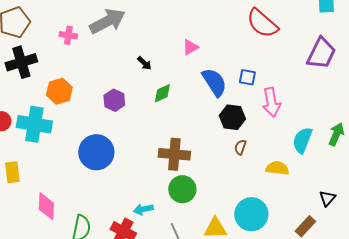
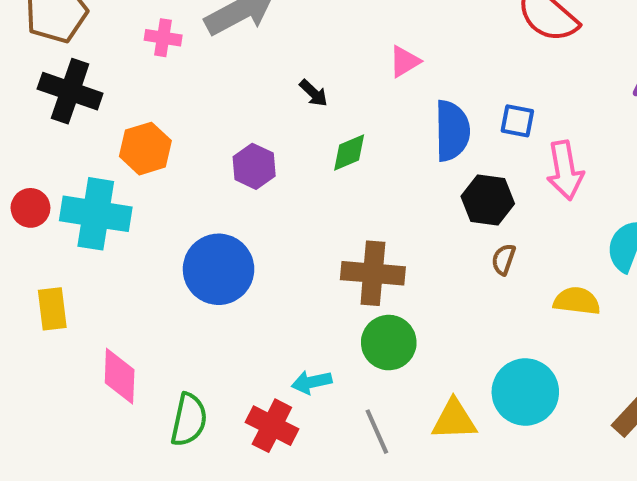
black cross: (21, 62) -> (70, 91), turned 36
blue semicircle: (214, 82) -> (452, 131), turned 32

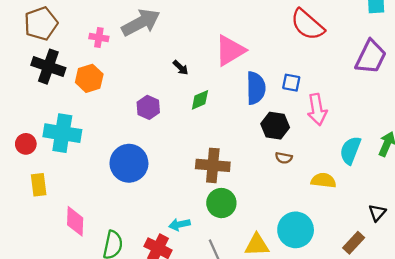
pink triangle: (405, 61) -> (230, 50), size x1.8
orange hexagon: (145, 149) -> (89, 78), moved
red circle: (30, 208) -> (26, 144), moved
brown semicircle: (504, 259) -> (284, 158), turned -98

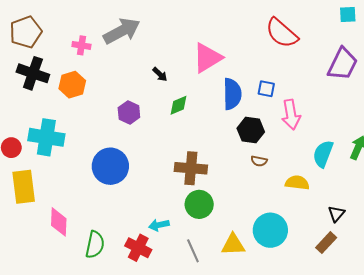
yellow rectangle: (39, 185) -> (24, 187), size x1.5
black triangle: (377, 213) -> (336, 214), moved

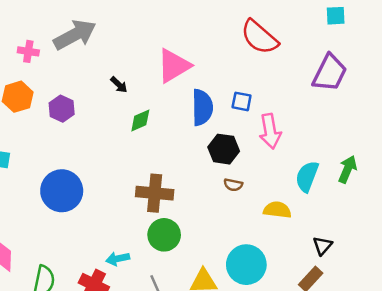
purple hexagon: (129, 113) -> (62, 109), moved

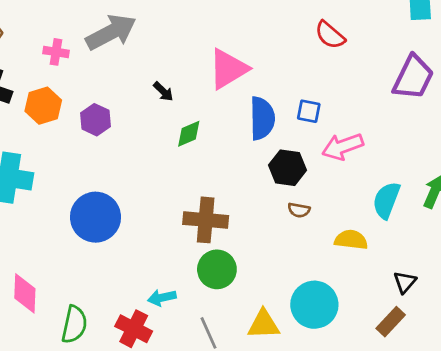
red semicircle: (259, 37) -> (330, 35), size x0.7
pink arrow: (270, 131) -> (343, 147), turned 80

